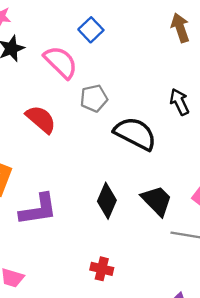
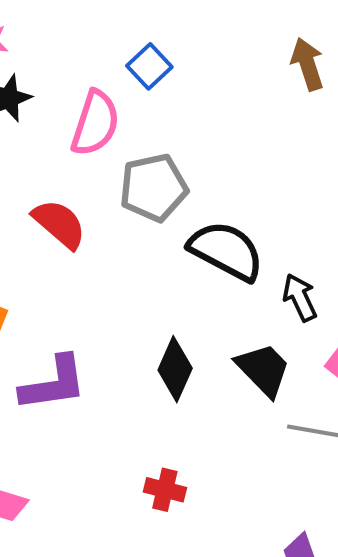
pink semicircle: (61, 62) -> (95, 123), turned 63
gray pentagon: (94, 98) -> (154, 188), size x1.4
black arrow: (179, 102) -> (300, 298), moved

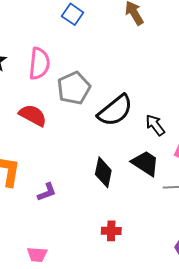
blue square: (149, 66) -> (73, 14), moved
black semicircle: (226, 251) -> (115, 111), turned 126
purple L-shape: (53, 384) -> (47, 192), size x0.6

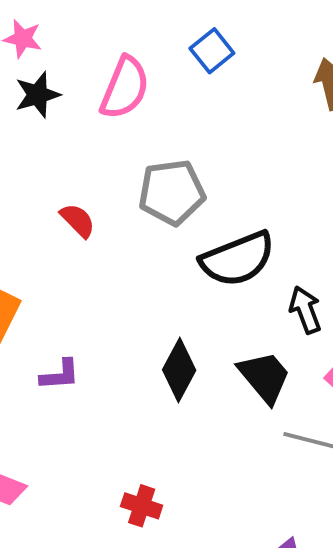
pink semicircle: (39, 64) -> (125, 88), moved
red semicircle: (33, 115) -> (78, 220), size x0.7
red cross: (111, 231) -> (142, 506), moved

